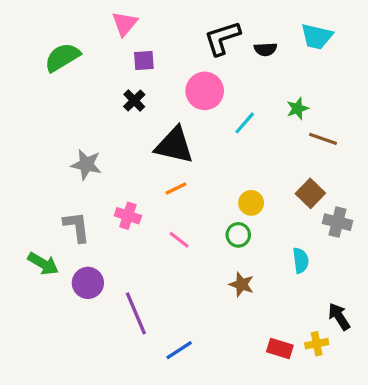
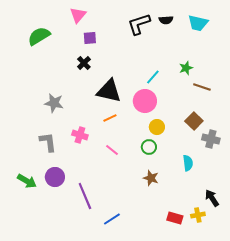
black semicircle: (265, 49) -> (166, 20), moved
pink circle: (205, 91) -> (145, 101), moved
green arrow: (43, 264) -> (27, 181), moved

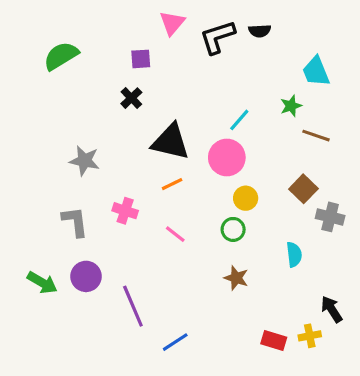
pink triangle: (78, 15) -> (172, 23), moved
cyan trapezoid: (198, 23) -> (316, 71), moved, turned 55

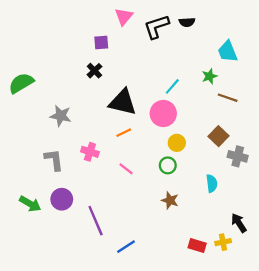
green semicircle: (61, 56) -> (21, 83), moved

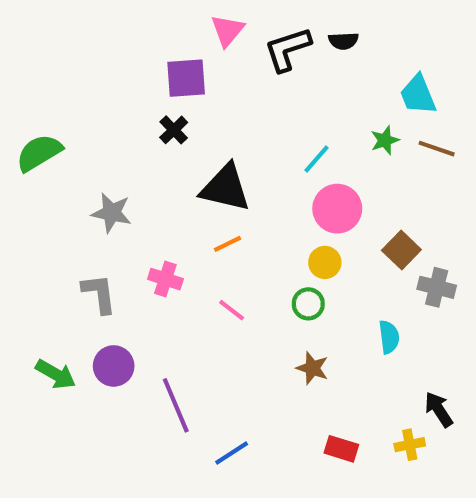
purple square: (101, 42) -> (186, 78), size x1.5
brown line: (228, 98) -> (437, 149), moved
pink circle: (163, 114) -> (337, 209), moved
red rectangle: (197, 245) -> (341, 449), moved

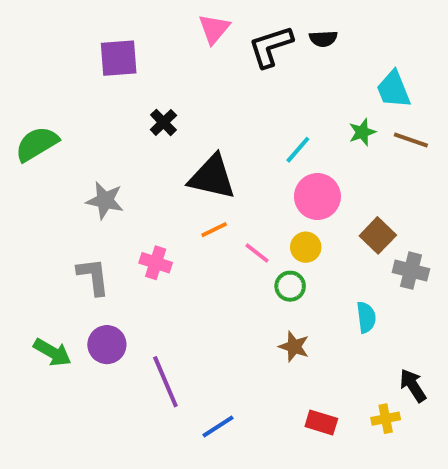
purple square: (186, 78) -> (119, 58), moved
pink line: (232, 310) -> (257, 253), moved

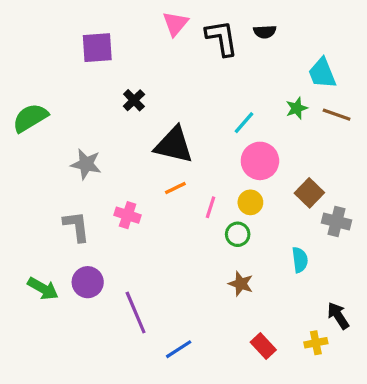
black L-shape: (271, 46) -> (222, 38), turned 99
pink line: (257, 253) -> (211, 207), turned 70
red rectangle: (321, 423) -> (263, 346), turned 30

